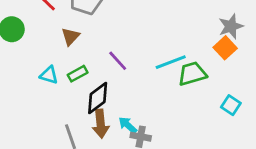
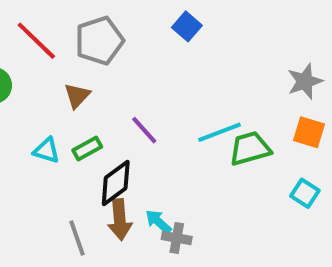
orange square: (225, 48) -> (309, 132), moved, turned -30

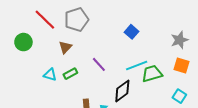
blue square: (187, 26) -> (132, 32), moved
black diamond: (116, 183) -> (122, 91), moved

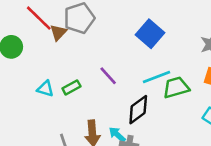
blue square: (132, 32) -> (150, 34), size x1.5
brown triangle: (65, 47) -> (58, 32), moved

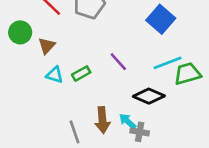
brown triangle: (58, 32) -> (47, 46), moved
black diamond: (138, 110) -> (149, 96), turned 60

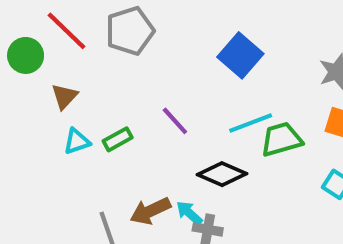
green circle: (20, 32) -> (26, 55), moved
cyan triangle: (55, 75) -> (77, 141), turned -36
brown arrow: (102, 120) -> (150, 211), turned 70

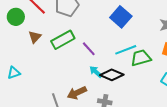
green rectangle: (118, 139) -> (63, 40), moved, size x1.6
cyan triangle: (77, 141) -> (14, 73), moved
cyan arrow: (189, 213) -> (96, 72), moved

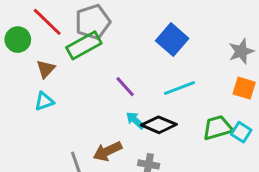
green rectangle: (63, 40) -> (84, 45), moved
green trapezoid: (141, 58) -> (218, 128), moved
cyan triangle: (14, 73) -> (44, 101), moved

